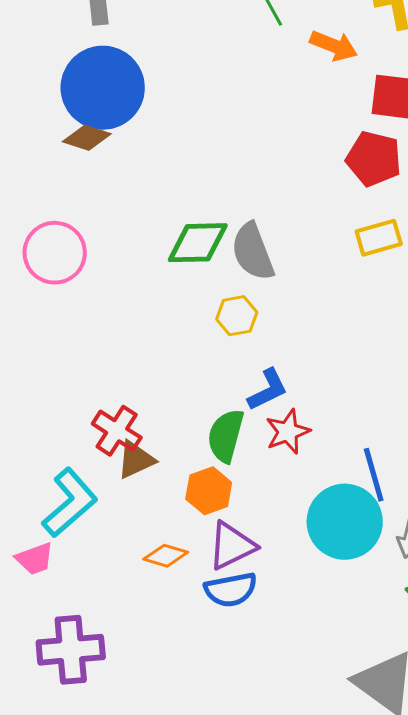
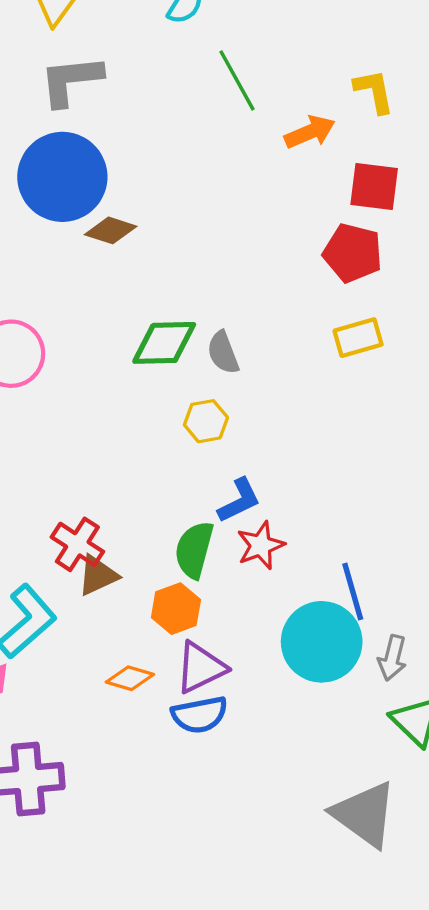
orange arrow: (334, 46) -> (310, 132), turned -45
brown diamond: (87, 138) -> (111, 230), moved
gray semicircle: (253, 252) -> (223, 353), size x0.7

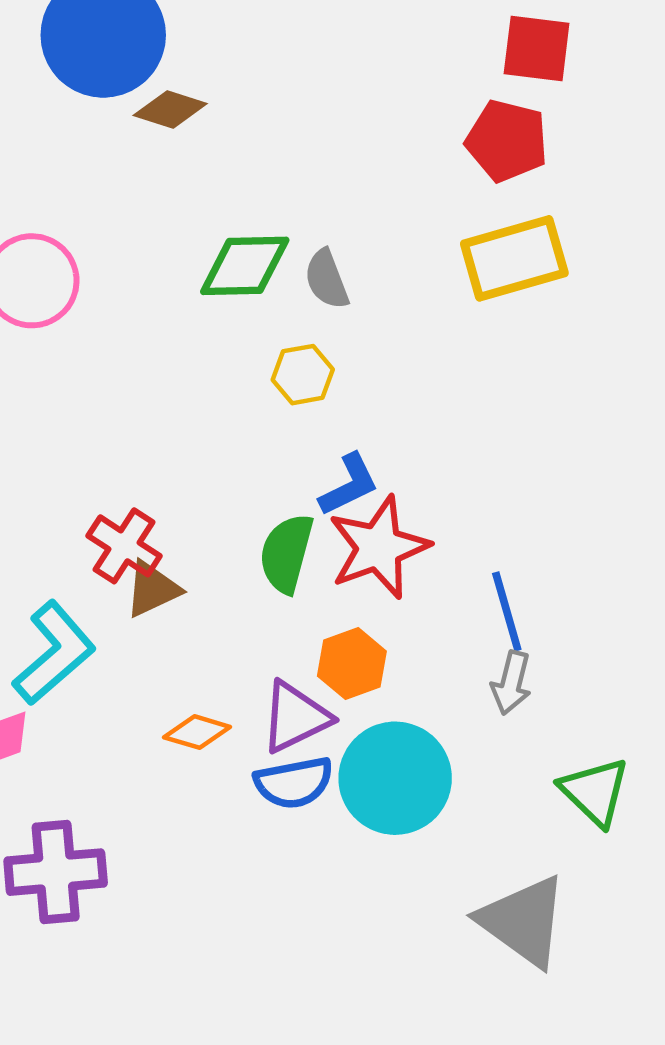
yellow rectangle: (358, 338) -> (514, 258), size x1.5
red star: (261, 545) -> (379, 547), size x1.5
orange hexagon: (176, 609) -> (352, 664), moved
cyan circle: (322, 642) -> (395, 778), moved
gray arrow: (392, 658) -> (511, 683), moved

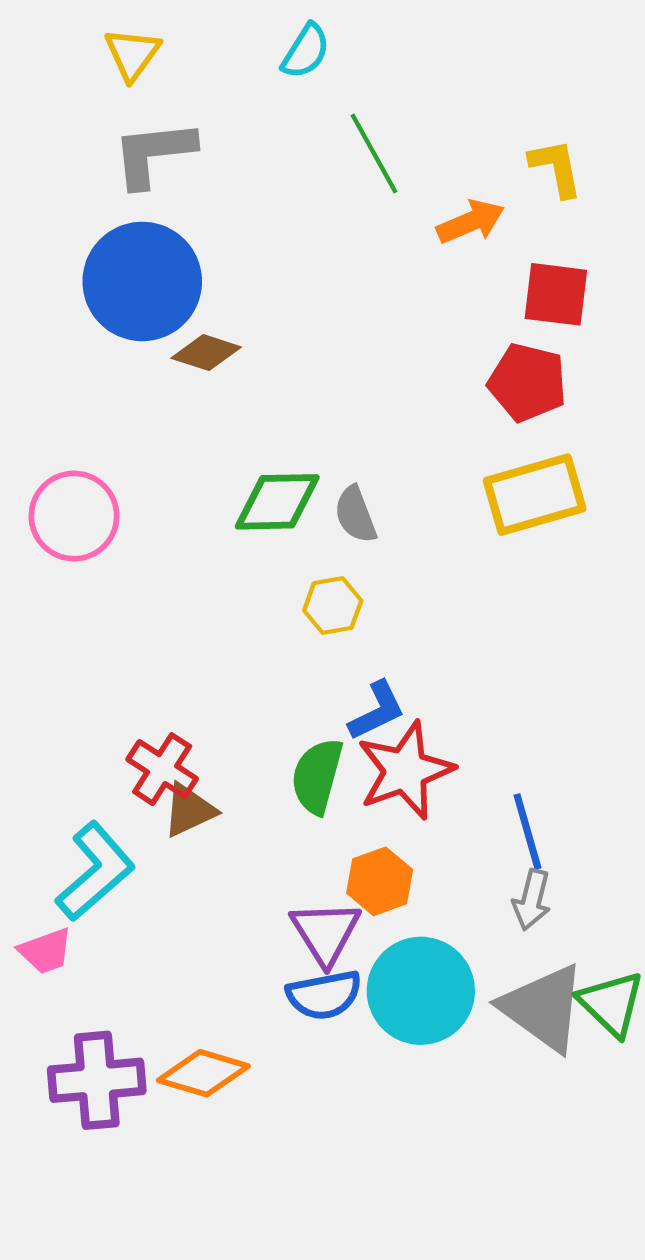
purple triangle: (295, 717) -> (326, 933), turned -36
orange diamond: (197, 732) -> (203, 1073), moved, size x1.4
gray triangle: (523, 921) -> (543, 1008), moved

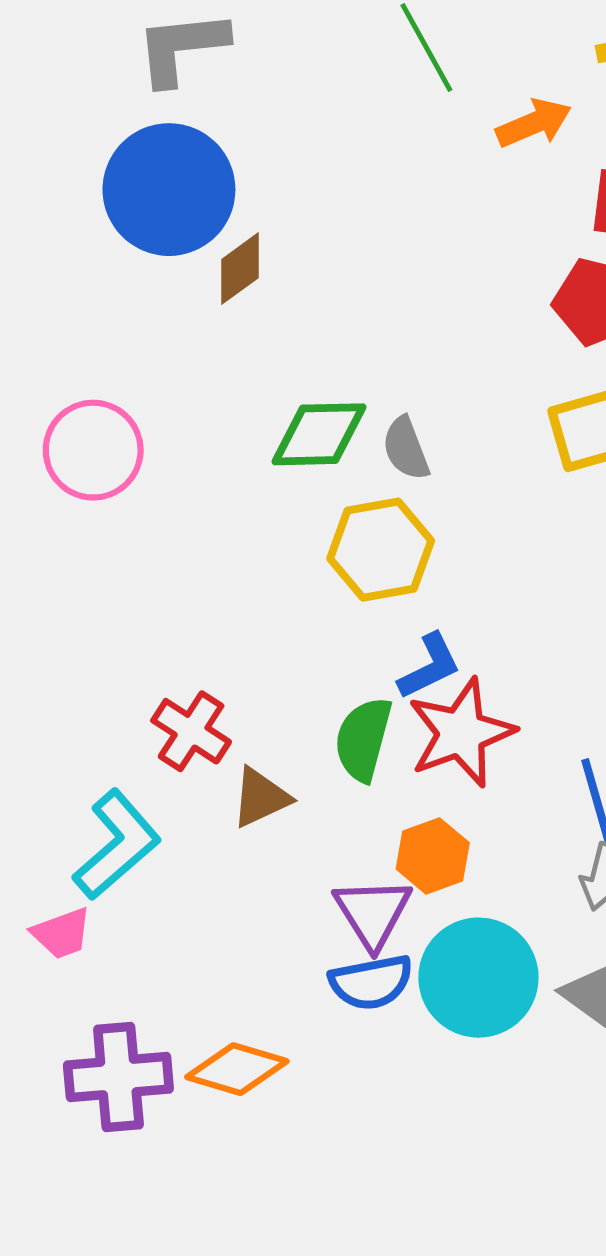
brown diamond: (206, 353) -> (240, 269), turned -54
yellow hexagon: (333, 606) -> (381, 550), size x1.6
brown triangle: (189, 810) -> (261, 798), moved

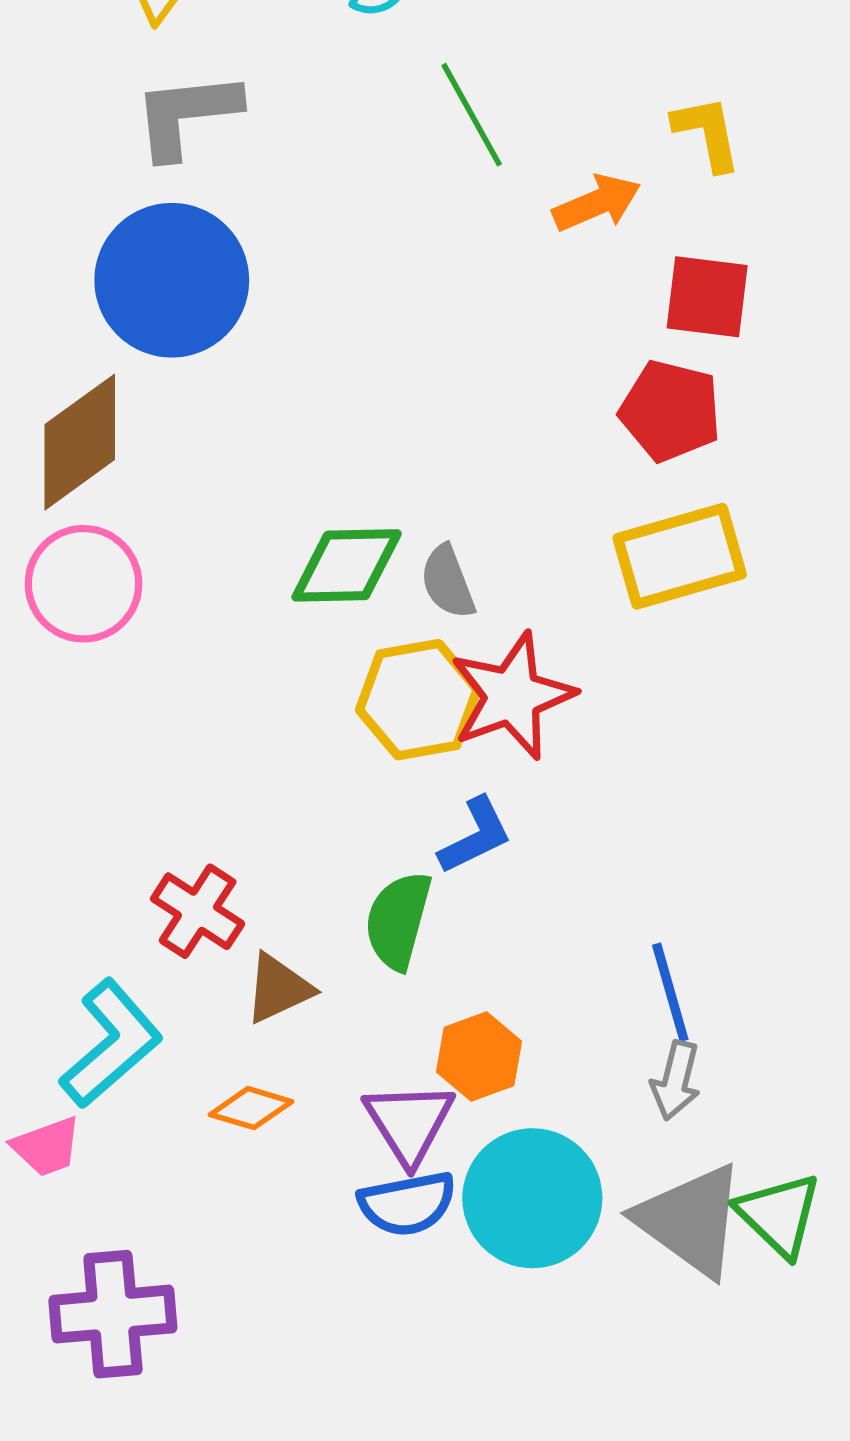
brown diamond: (240, 269) -> (80, 442), moved, size x1.6
red star: (461, 733) -> (512, 696), moved
orange diamond: (237, 1069) -> (251, 1108), moved, size x0.7

